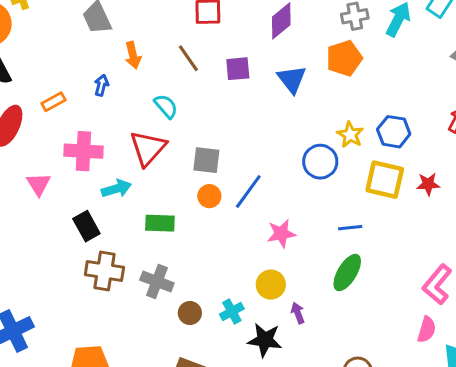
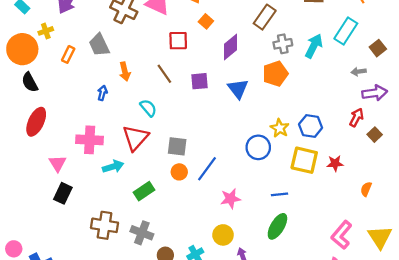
orange rectangle: (54, 102) -> (68, 54), moved, turned -35
green rectangle: (160, 223) -> (144, 191), turned -36
black rectangle: (86, 226) -> (63, 193), moved, turned 54

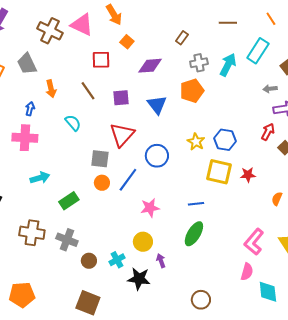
brown rectangle: (265, 17) -> (182, 38), size x0.6
purple diamond: (230, 47) -> (150, 66), turned 35
red triangle: (135, 138) -> (122, 135), moved
pink cross: (90, 140) -> (25, 138), moved
blue circle: (258, 147) -> (157, 156), moved

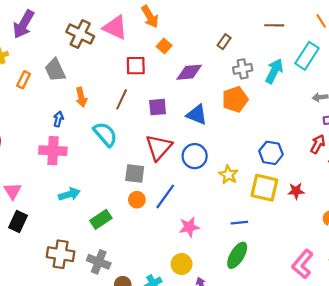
brown line: (88, 91) -> (122, 99), turned 60
blue triangle: (157, 105) -> (197, 115), turned -30
cyan semicircle: (73, 123) -> (105, 134), size x1.4
yellow star: (196, 142) -> (228, 175), moved
blue circle: (157, 156) -> (195, 156), moved

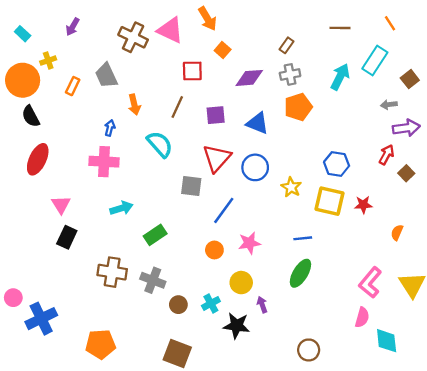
purple arrow: (24, 24) -> (73, 27), size x0.6
gray cross: (243, 69) -> (290, 74), moved
orange circle: (137, 200) -> (214, 250), moved

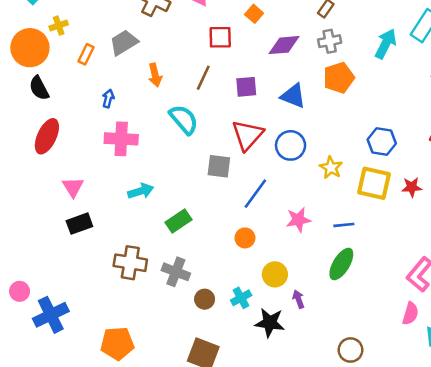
gray trapezoid: (106, 76) -> (124, 42), turned 84
blue arrow: (110, 128) -> (108, 99), moved
black rectangle: (67, 237) -> (79, 224), turned 45
pink star: (249, 243) -> (298, 220), moved

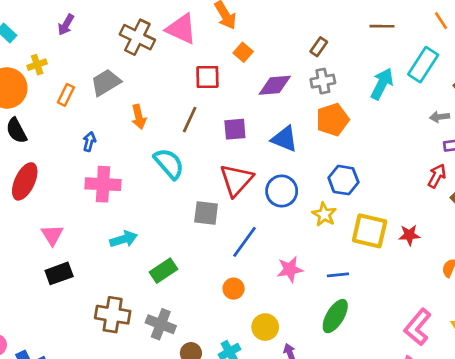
blue hexagon: (382, 142) -> (343, 180), moved

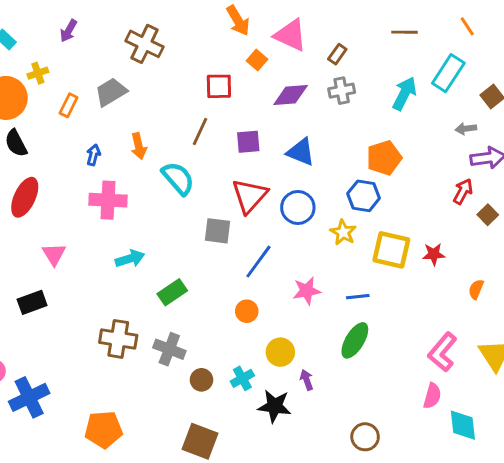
pink triangle: (181, 29) -> (291, 35), moved
orange arrow: (139, 117) -> (139, 146), moved
orange pentagon: (332, 120) -> (384, 158), moved
black rectangle: (59, 273) -> (32, 302), moved

